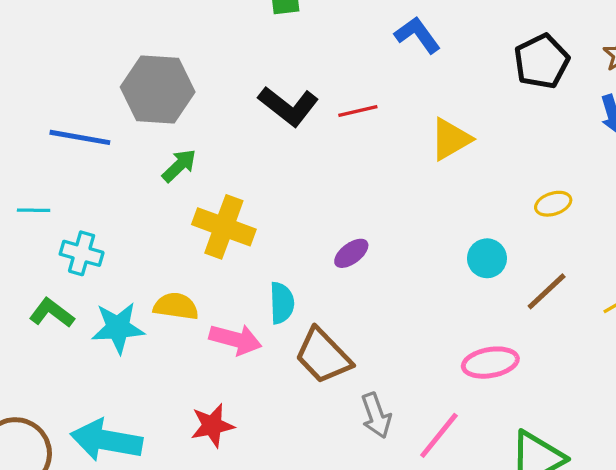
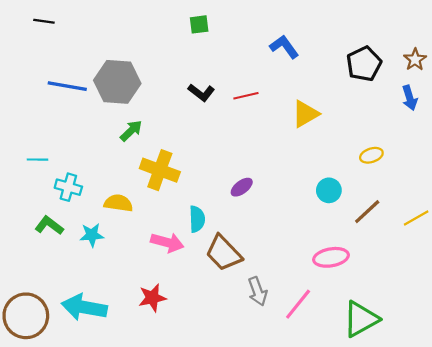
black L-shape: (288, 106) -> (201, 93), size x0.7
blue line: (80, 137) -> (67, 86), moved
yellow semicircle: (176, 306) -> (118, 203), moved
cyan star: (118, 328) -> (92, 235), size x0.7

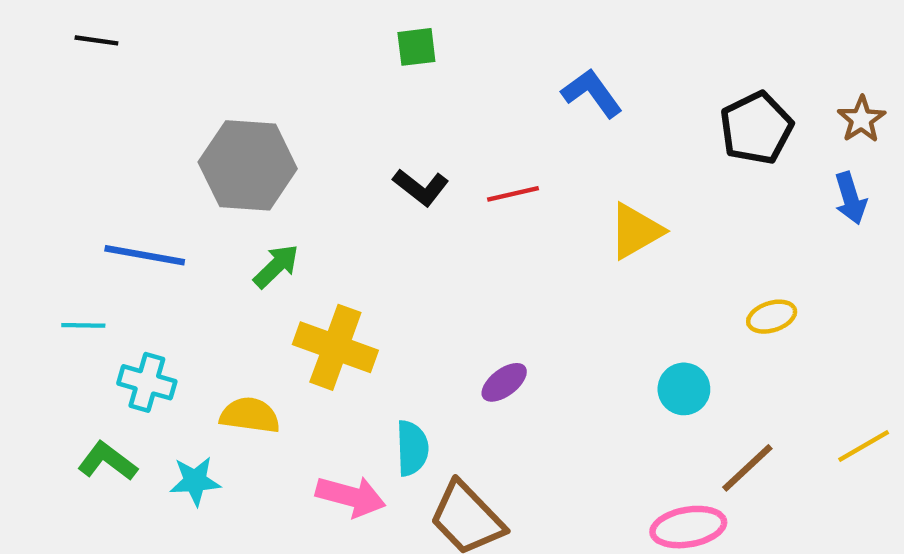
blue line: (67, 86) -> (145, 255), moved
brown line: (367, 212) -> (747, 468), moved

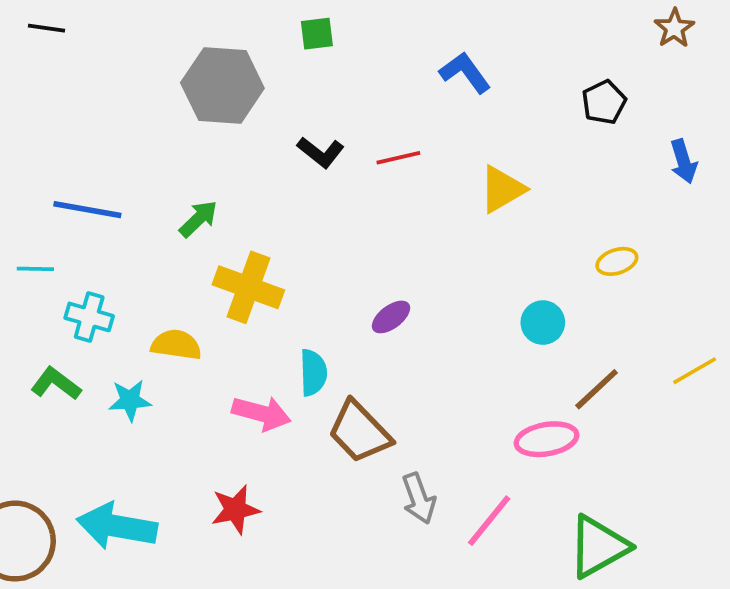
brown star: (861, 119) -> (674, 28), moved
black pentagon: (756, 128) -> (604, 102), size x0.7
gray hexagon: (248, 165) -> (222, 86), moved

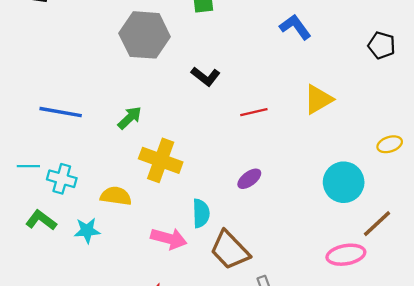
black pentagon: (604, 102) -> (382, 45), turned -30
red line: (398, 158) -> (254, 112), moved
cyan line: (35, 269) -> (28, 166), moved
cyan circle: (543, 323) -> (344, 182), size x1.5

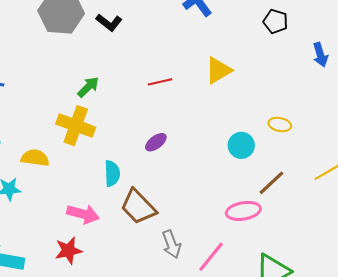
black L-shape: (206, 76) -> (109, 22), moved
green arrow: (130, 118) -> (88, 87), moved
yellow ellipse: (390, 144) -> (280, 125), moved, turned 30
cyan circle: (344, 182) -> (241, 145), size x0.7
pink arrow: (169, 239) -> (83, 214), moved

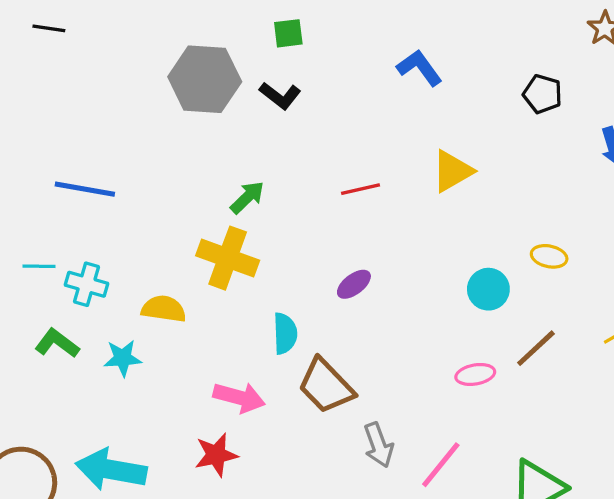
pink ellipse: (243, 211) -> (475, 374), moved, size x0.7

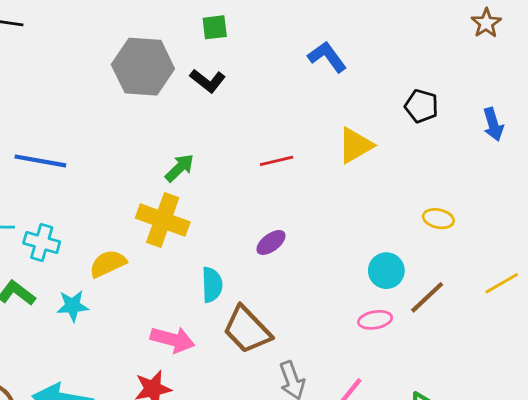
black pentagon: (543, 94) -> (421, 106), moved
cyan circle: (488, 289) -> (386, 271), moved
yellow semicircle: (164, 309) -> (108, 264), turned -33

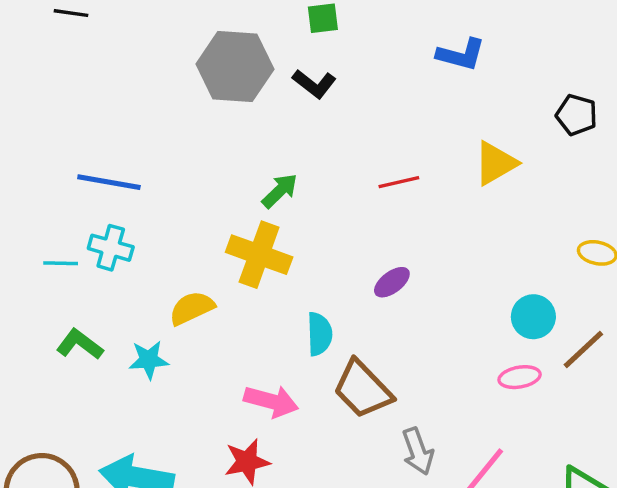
blue L-shape: (327, 57) -> (461, 54), turned 141
cyan cross: (42, 242) -> (111, 248), moved

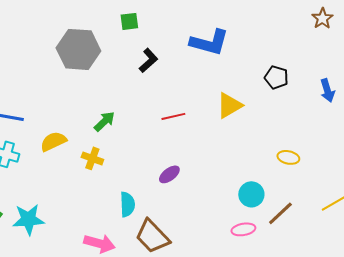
blue L-shape: (461, 54) -> (209, 42), size x1.4
black L-shape: (314, 84) -> (148, 60), moved, turned -80
yellow cross: (259, 255) -> (92, 158), size x0.6
yellow semicircle: (192, 308) -> (53, 141), moved
cyan star: (149, 360) -> (28, 219), size x1.4

